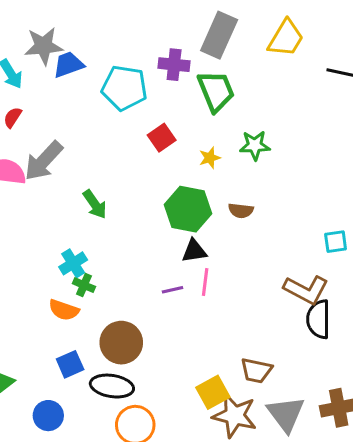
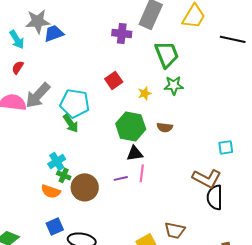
cyan pentagon: (124, 88) -> (75, 103), moved
green trapezoid: (216, 91) -> (167, 54), moved
brown circle: (121, 343) -> (85, 187), moved

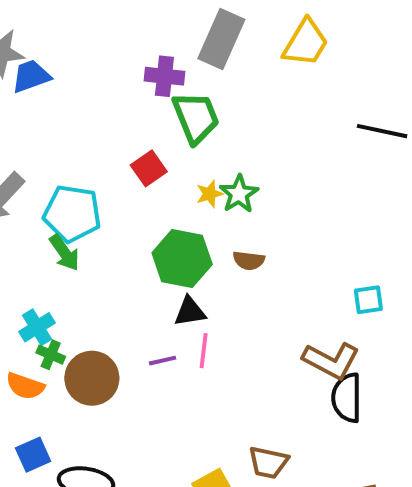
black line: (233, 39) -> (382, 131), moved
green trapezoid: (167, 54) -> (196, 117), moved
green star: (174, 85) -> (239, 194), moved, turned -30

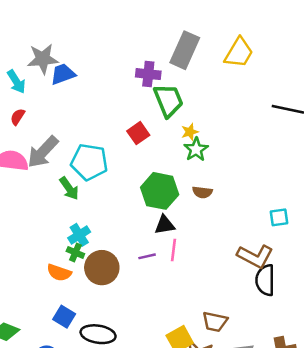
yellow star: (210, 194) -> (190, 132), moved
green arrow: (64, 253) -> (69, 188), moved
cyan cross: (37, 327) -> (79, 235), moved
blue square: (33, 455) -> (64, 317), turned -35

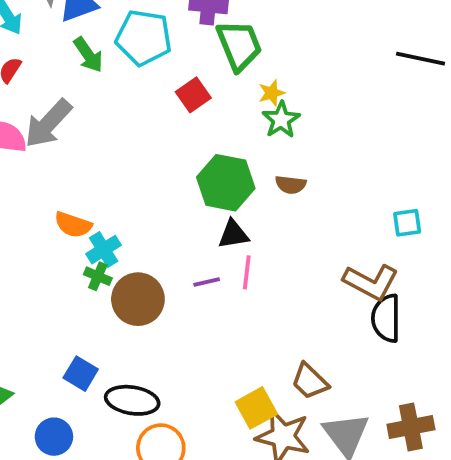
cyan pentagon: (89, 162) -> (144, 38), moved
green arrow: (69, 188) -> (88, 55), moved
orange semicircle: (59, 273) -> (73, 225), moved
brown trapezoid: (215, 322) -> (310, 381), turned 32

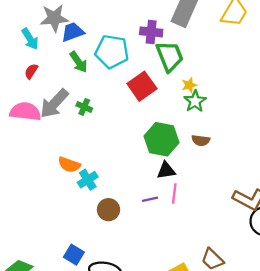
red square: (193, 95) -> (142, 86), size x1.4
green cross: (98, 276) -> (84, 107), moved
brown circle: (138, 299) -> (108, 210), size x0.7

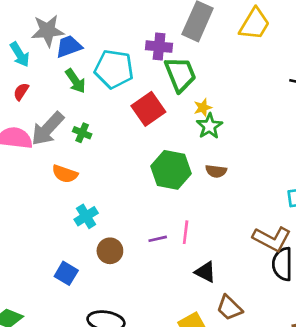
orange semicircle: (69, 165) -> (65, 174), moved
black triangle: (166, 170) -> (205, 272), moved, turned 36
blue square: (74, 255) -> (66, 273), moved

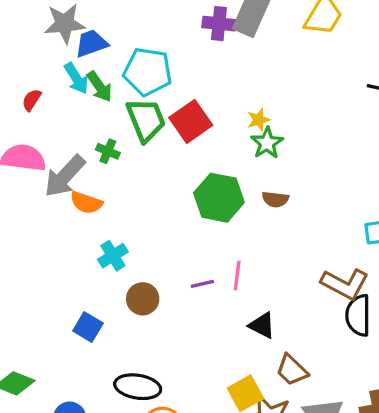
purple cross: (159, 47) -> (219, 24), moved
cyan arrow: (20, 54) -> (76, 78), moved
green trapezoid: (180, 74) -> (146, 120), moved
gray arrow: (48, 129) -> (65, 176), moved

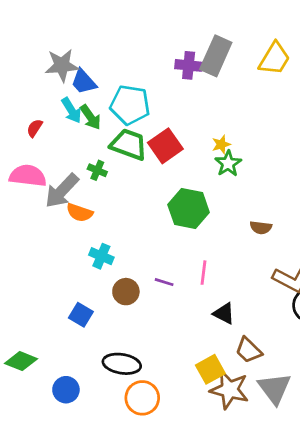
blue trapezoid: (91, 43) -> (84, 82), turned -112
green trapezoid: (146, 120) -> (129, 144), turned -48
brown semicircle: (275, 199) -> (261, 228), moved
cyan cross: (113, 256) -> (101, 256), turned -35
purple line: (202, 284) -> (164, 282), moved, turned 30

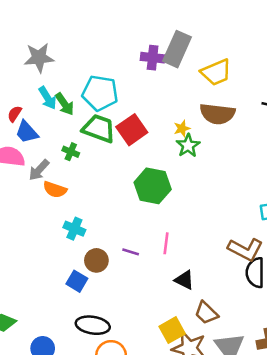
yellow trapezoid: (274, 59) -> (216, 72), moved, turned 36
blue trapezoid: (84, 82) -> (27, 132), moved
gray arrow: (62, 191) -> (39, 170), size x0.7
brown semicircle: (261, 228) -> (217, 114), moved, size x1.8
blue square: (81, 315) -> (77, 281), moved

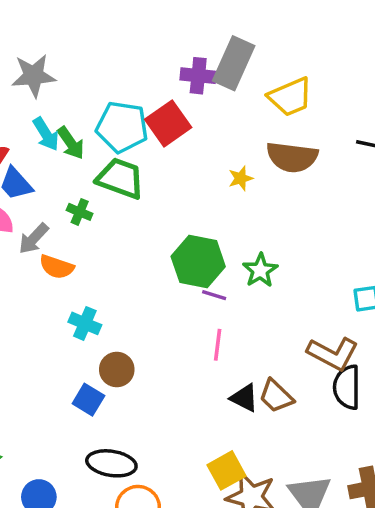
red square: (132, 130) -> (168, 123), moved
green star: (188, 146) -> (260, 270), moved
purple line: (131, 252) -> (214, 295), moved
brown trapezoid: (206, 313) -> (276, 396), moved

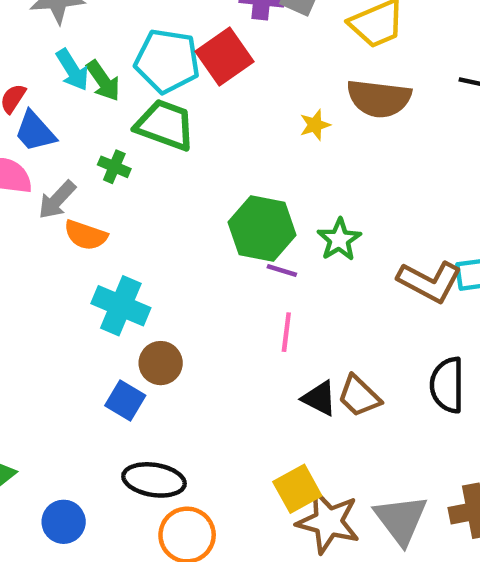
cyan cross: (85, 323) -> (121, 306), size x1.4
brown L-shape: (333, 354) -> (430, 281), moved

